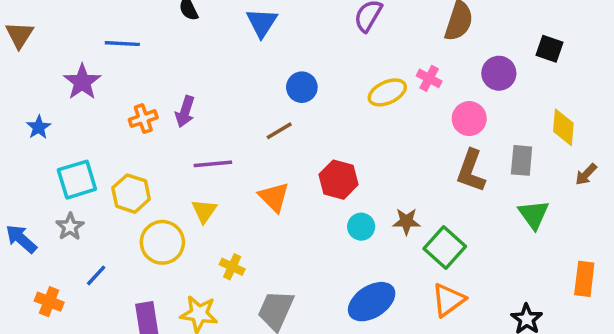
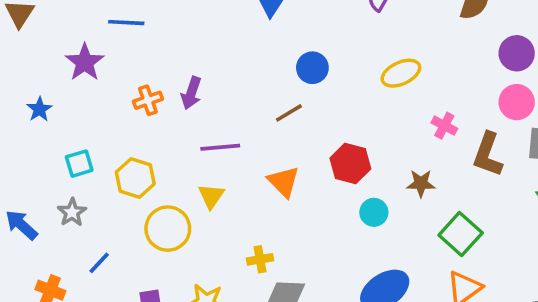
pink cross: (429, 78) -> (444, 126), moved
pink circle: (469, 119) -> (517, 102), moved
cyan square: (77, 180) -> (79, 164), size x0.7
brown star: (406, 221) -> (421, 183), moved
yellow cross: (232, 267) -> (260, 259), moved, turned -35

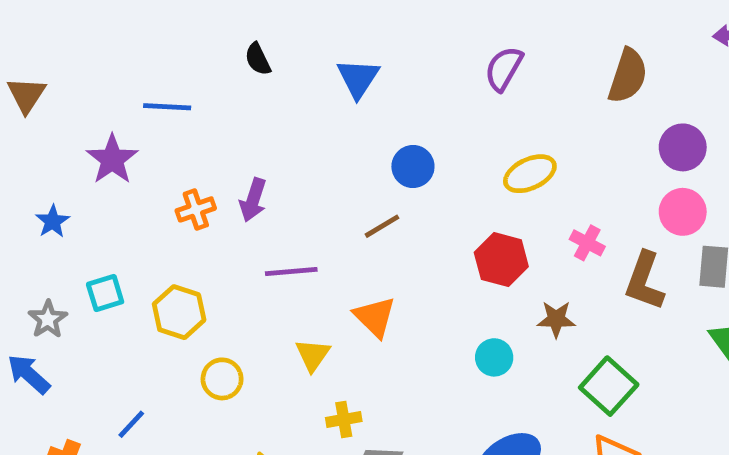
red hexagon: (350, 164) -> (501, 260), moved
yellow triangle: (211, 196) -> (313, 355), moved
gray star: (72, 212) -> (48, 319), moved
yellow circle: (168, 229) -> (222, 379), size x0.7

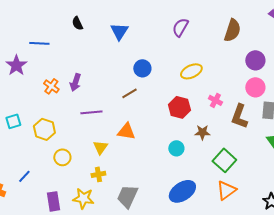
orange cross: (196, 209) -> (51, 86), turned -35
orange triangle: (375, 317) -> (126, 131), turned -36
yellow cross: (344, 419) -> (98, 174), moved

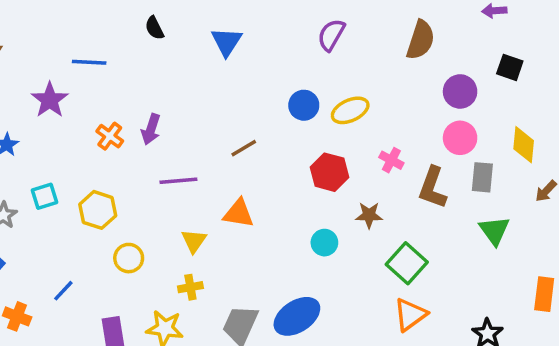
blue circle: (142, 68) -> (304, 105), moved
blue ellipse: (182, 191) -> (297, 316), moved

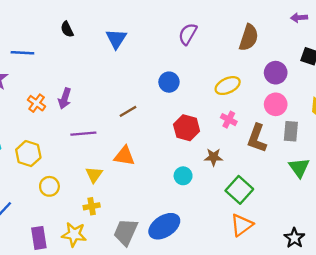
yellow ellipse: (350, 110) -> (228, 86), moved

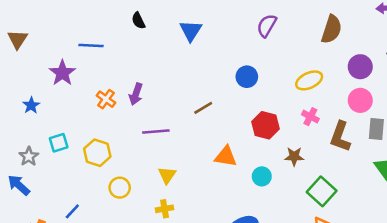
orange triangle: (124, 156) -> (226, 156), moved

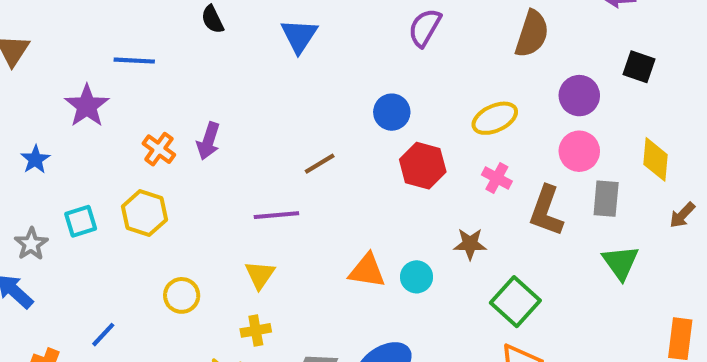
red hexagon: (266, 125) -> (423, 166), moved
purple line: (156, 132) -> (276, 215), moved
yellow hexagon: (97, 153) -> (145, 213), moved
orange triangle: (226, 156) -> (367, 271), moved

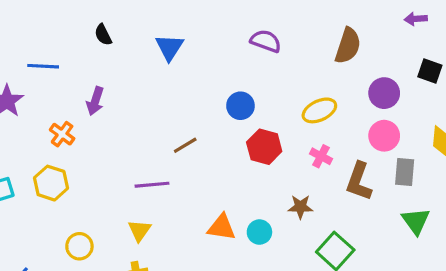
purple semicircle: (425, 28) -> (266, 41), turned 80
purple arrow: (208, 141) -> (95, 101), moved

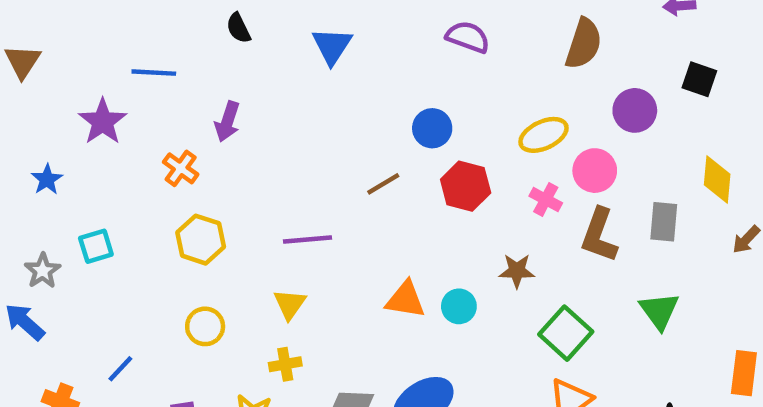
pink circle: (384, 136) -> (595, 171), moved
brown line: (185, 145) -> (383, 184), moved
yellow hexagon: (51, 183) -> (201, 240), moved
green triangle: (416, 221) -> (659, 311), moved

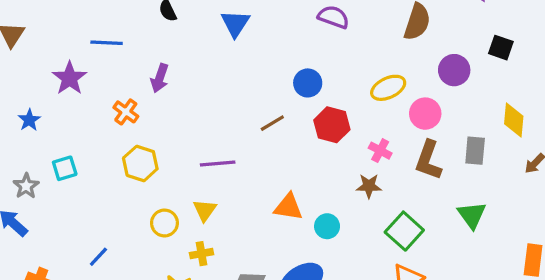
pink cross: (546, 199) -> (380, 151), moved
cyan circle: (459, 306) -> (327, 226), moved
yellow circle: (205, 326) -> (164, 223), moved
blue line: (120, 369) -> (98, 257), moved

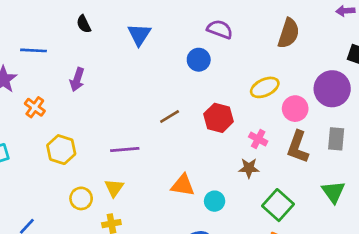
purple circle: (454, 70) -> (332, 89), moved, size x1.4
blue circle: (308, 83) -> (199, 60), moved
orange cross: (126, 112) -> (35, 107), moved

